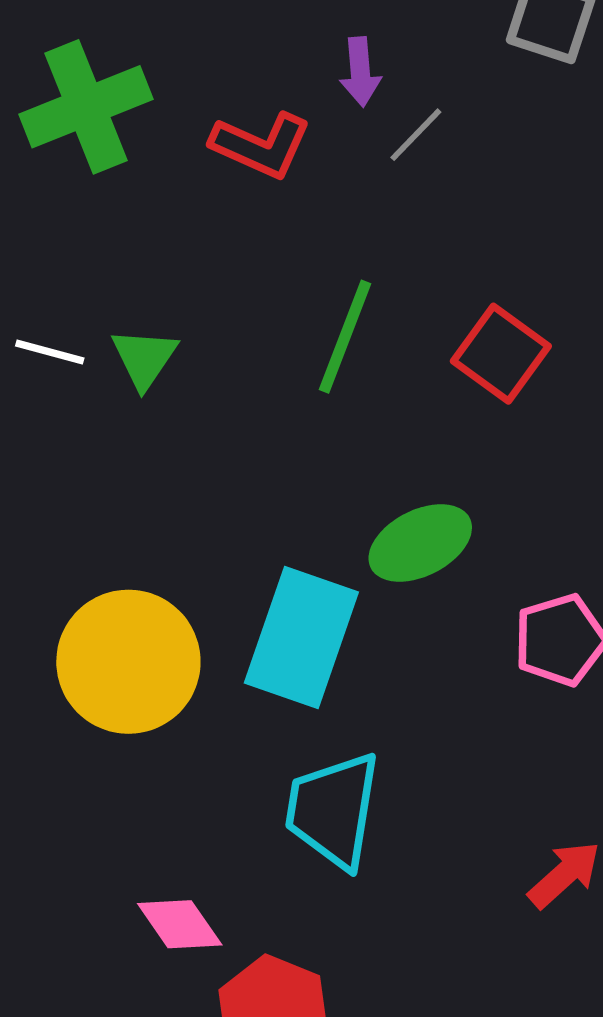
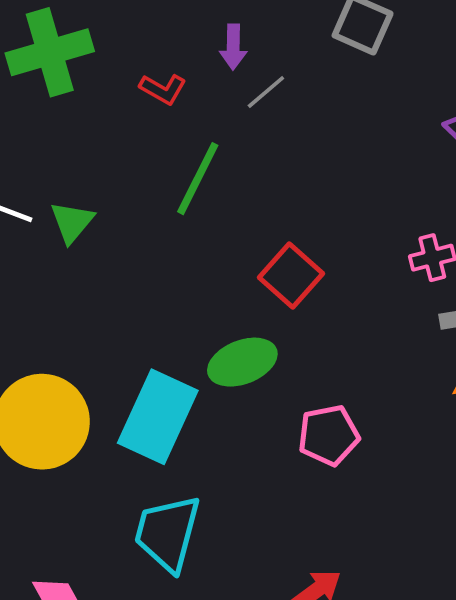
red L-shape: (261, 145) -> (163, 89), size x0.7
green line: (345, 337) -> (198, 179), moved
red square: (501, 354) -> (291, 276), moved

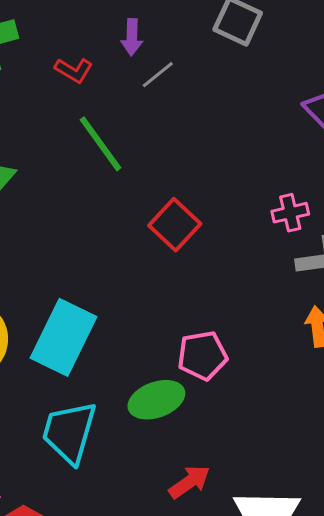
green line: (198, 179) -> (100, 144), turned -64
green ellipse: (242, 362) -> (156, 400), moved

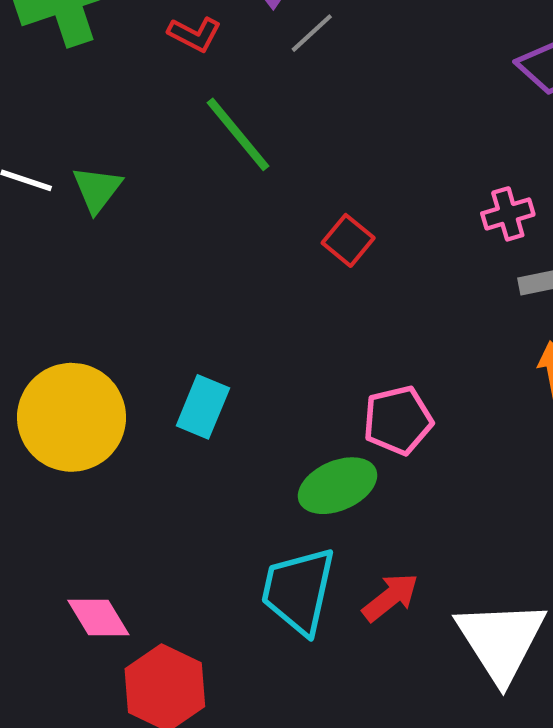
red square: (175, 225) -> (348, 240), size x0.7
cyan rectangle: (63, 337) -> (203, 407), size x0.6
cyan trapezoid: (69, 432) -> (299, 591), moved

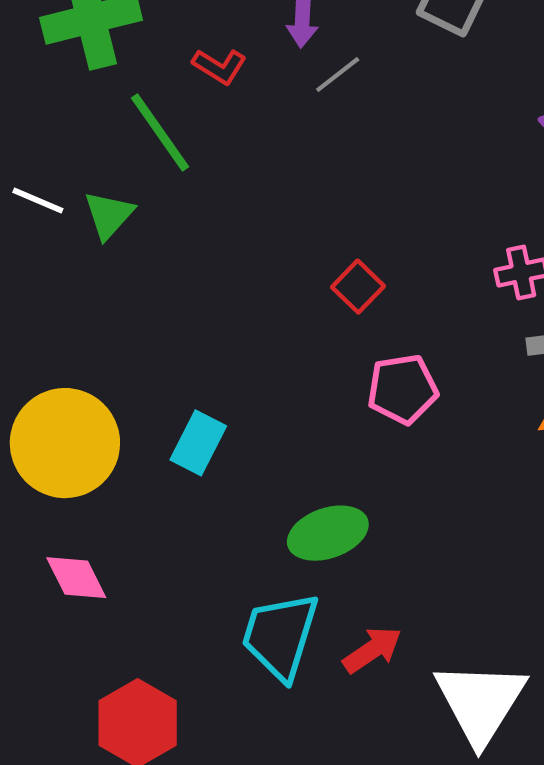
green line: (238, 134) -> (160, 132), moved
pink pentagon: (398, 420) -> (403, 389), moved
pink diamond: (98, 617) -> (76, 578), moved

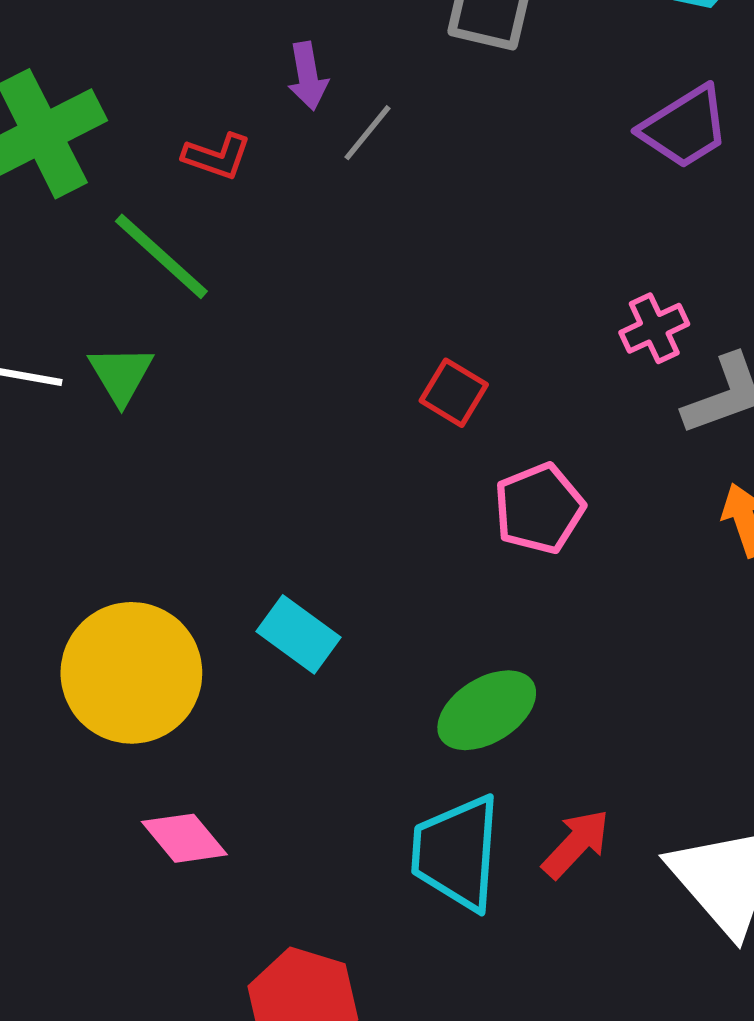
cyan rectangle: (198, 443) -> (299, 634), turned -68

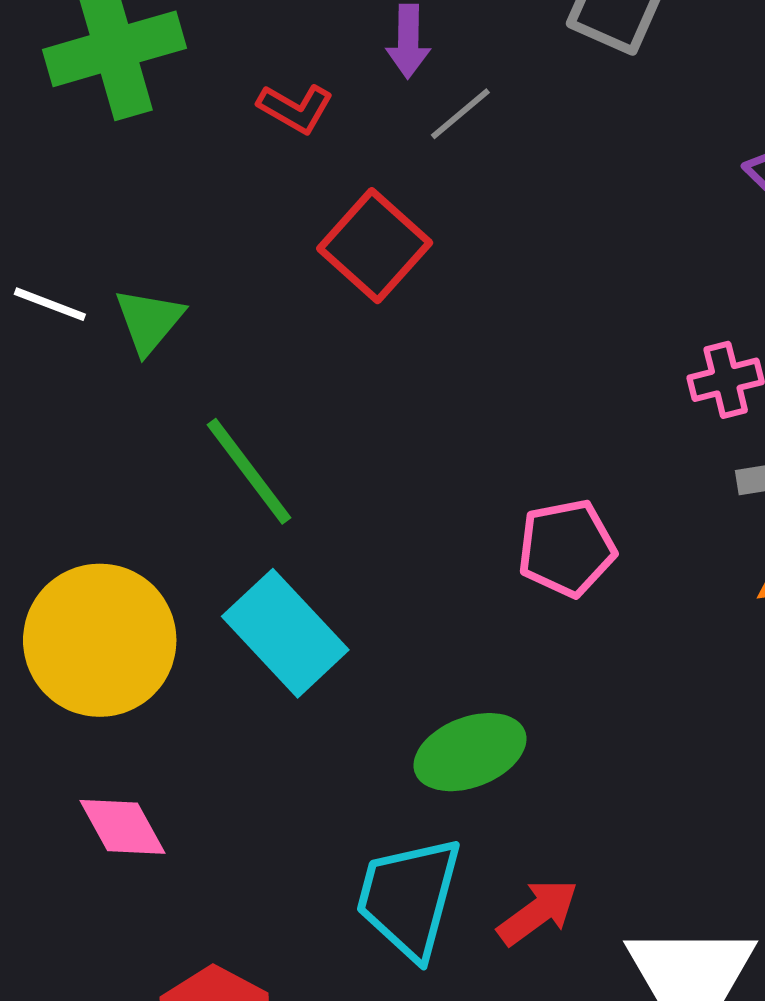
green line: (161, 256) -> (249, 471), moved
red square: (454, 393) -> (375, 246), moved, size x1.5
cyan rectangle: (299, 634) -> (285, 633), size x1.4

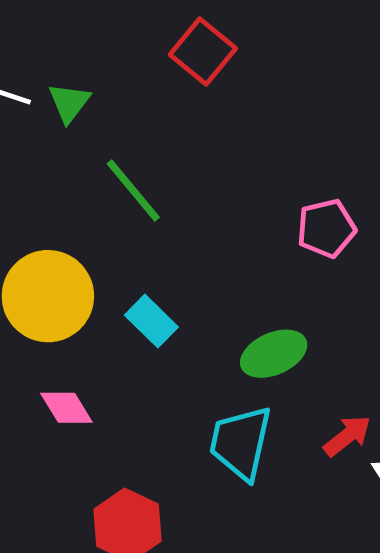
cyan rectangle: (285, 633) -> (151, 321), moved, size x0.7
red arrow: (538, 912) -> (347, 436), moved

